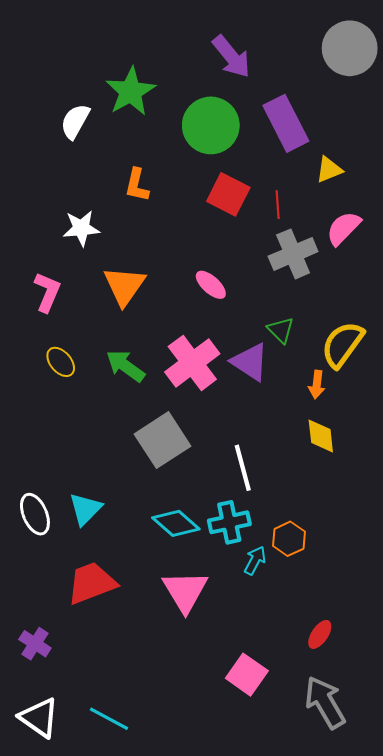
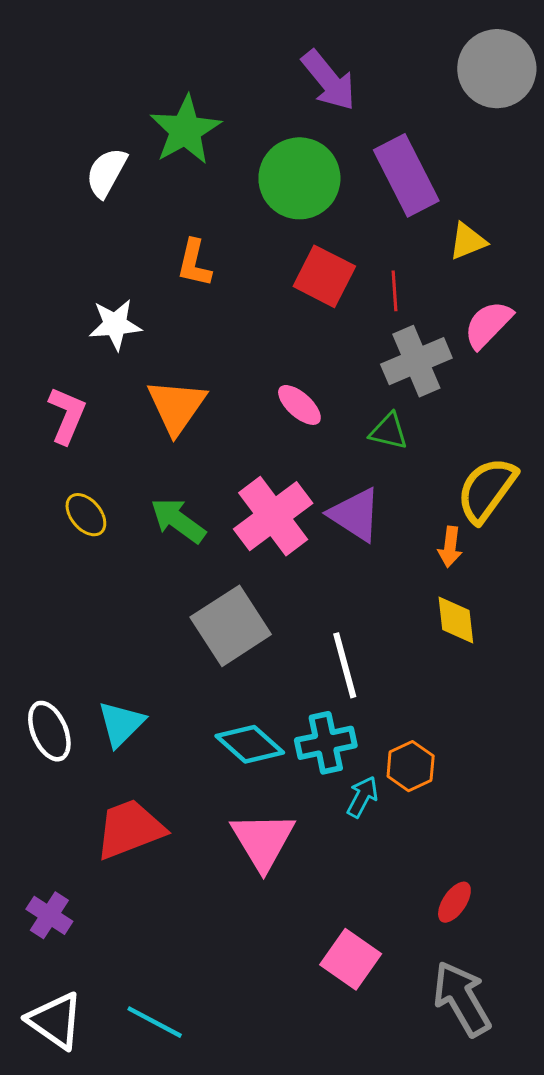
green triangle: (281, 330) -> (389, 431), moved, turned -32

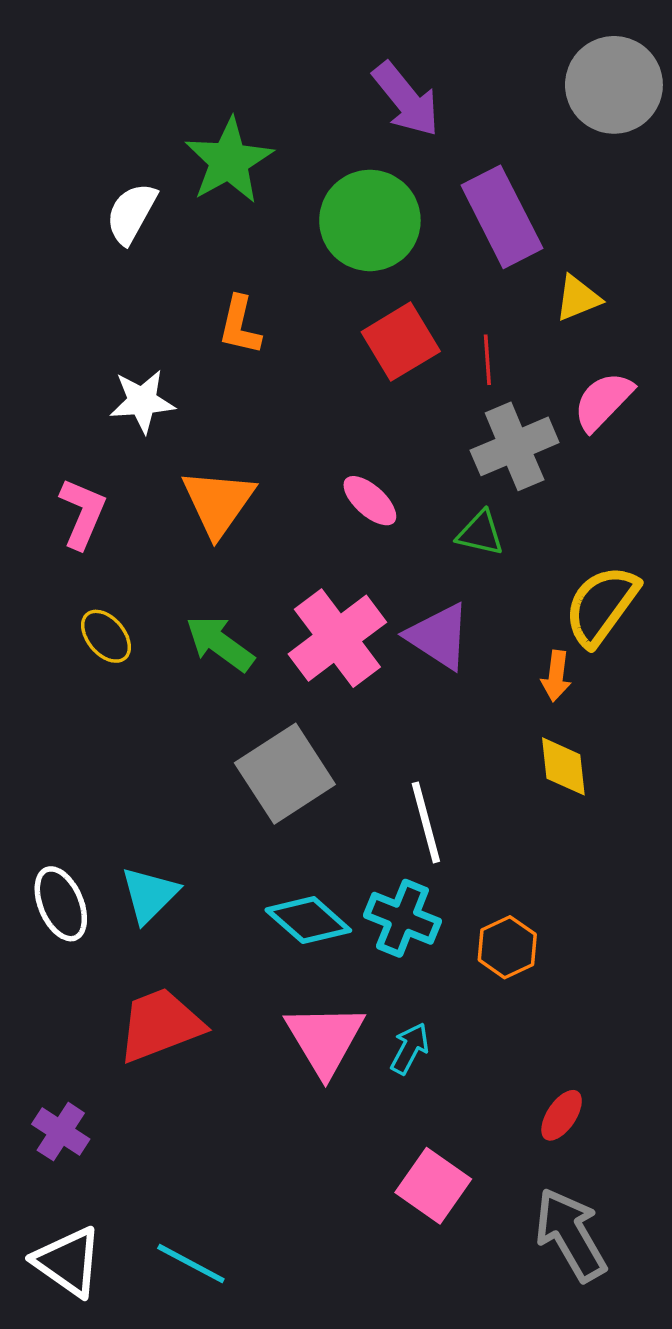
red square: (324, 276) -> (401, 342), turned 32
cyan cross: (326, 743) -> (402, 918), turned 34
cyan arrow: (362, 797) -> (410, 1048), moved

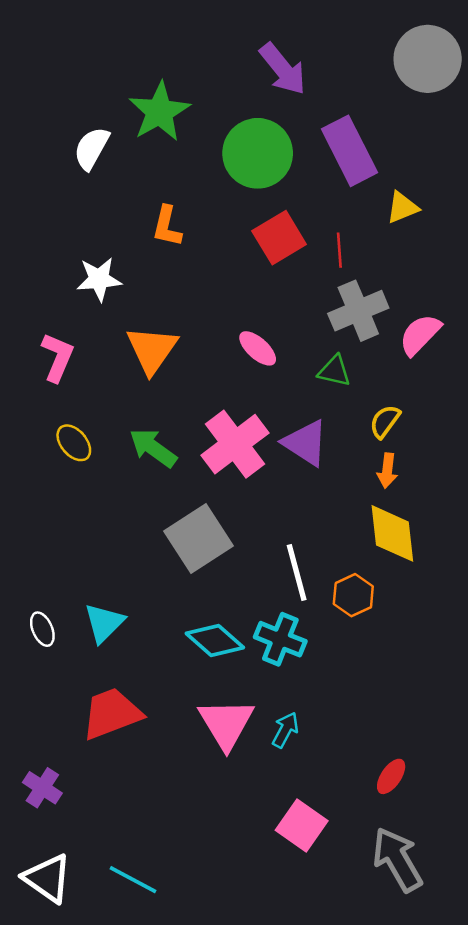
pink semicircle: (603, 401) -> (420, 335), moved
yellow semicircle: (601, 606) -> (385, 421), moved, size x0.6
yellow diamond: (563, 766) -> (392, 533), size x1.4
white ellipse: (61, 904) -> (42, 629), size x0.7
orange hexagon: (507, 947) -> (353, 595), moved

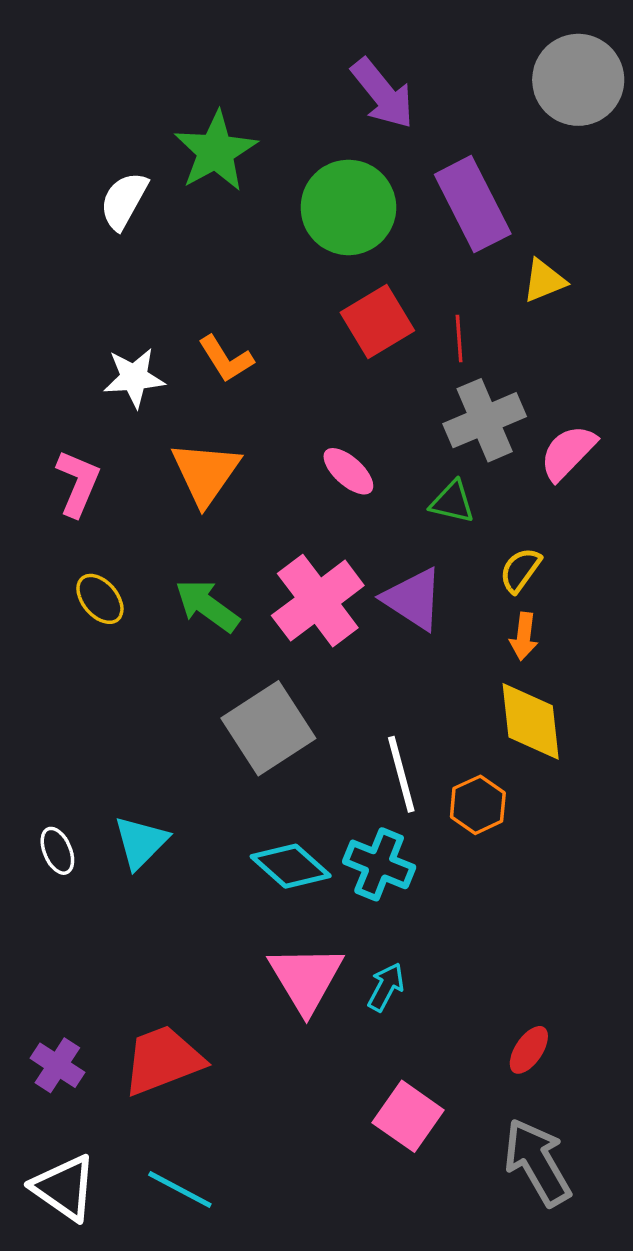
orange L-shape: (167, 226) -> (226, 359), moved, turned -45
red trapezoid: (112, 713) -> (163, 1060), moved

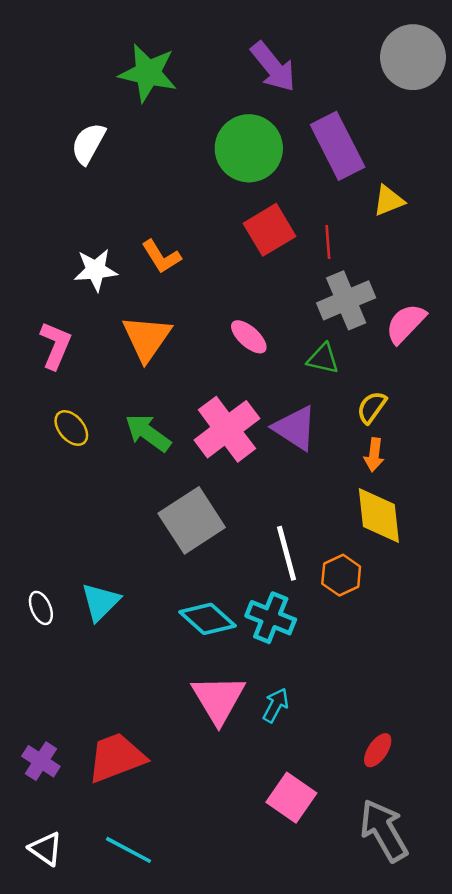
green star: (216, 151) -> (148, 73), moved, turned -30
white triangle: (64, 1188) -> (46, 849), size x0.7

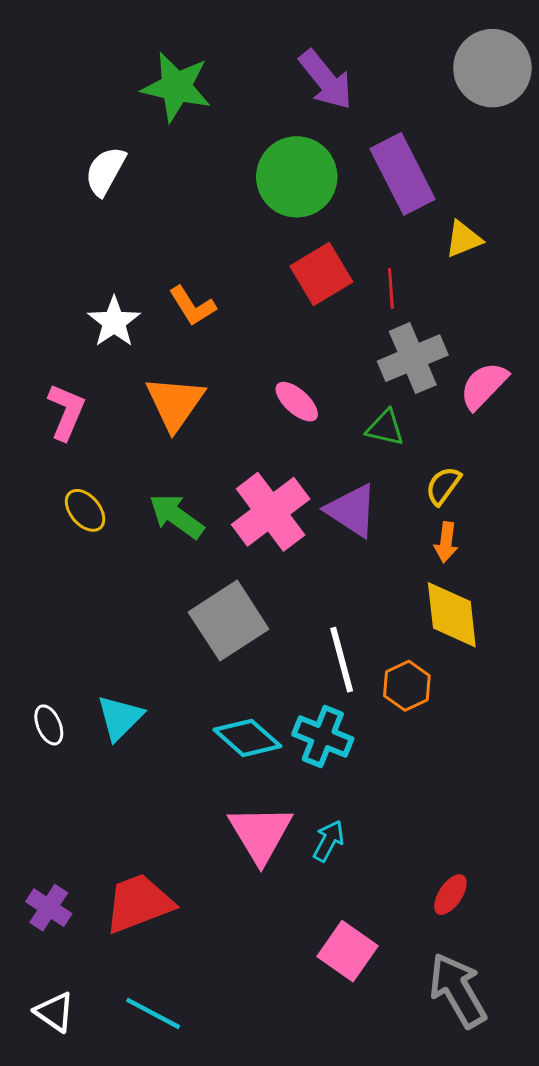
white star: (96, 270) -> (114, 322), turned -30

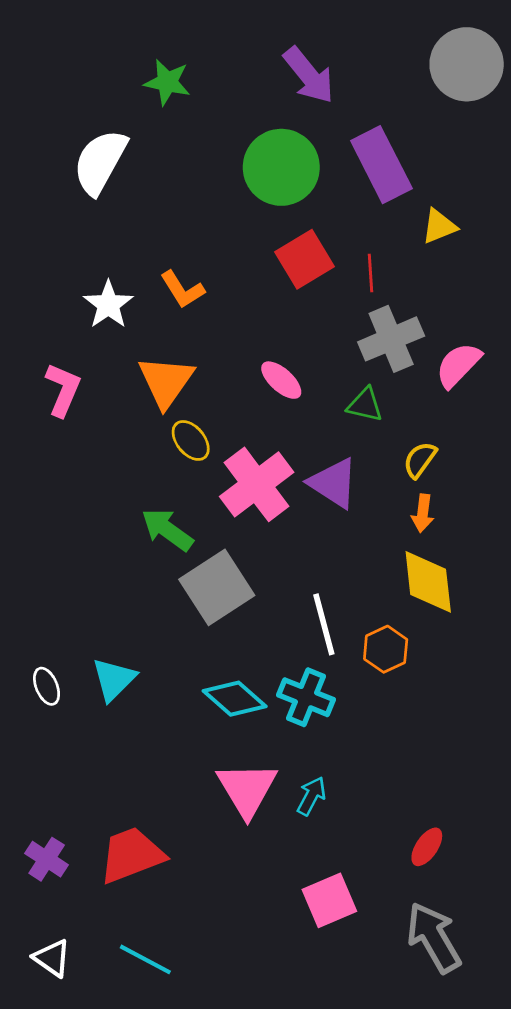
green star: (176, 87) -> (167, 82), size x0.7
white semicircle: (105, 171) -> (100, 162), size x1.4
yellow ellipse: (85, 510) -> (191, 440), moved
green arrow: (176, 516) -> (167, 530), moved
pink square: (347, 951) -> (329, 900), turned 32

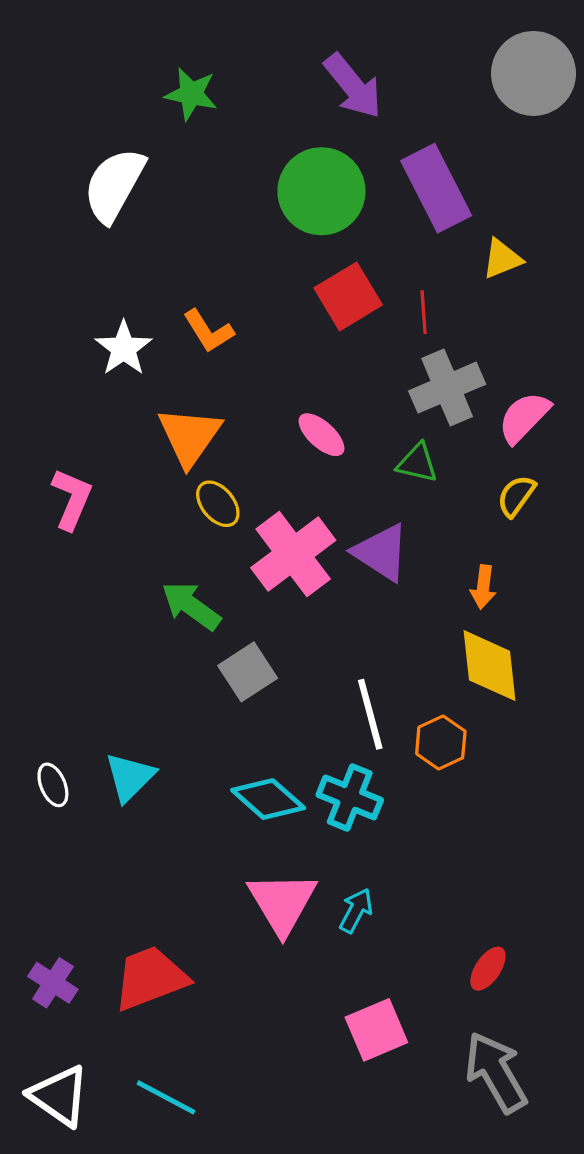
pink L-shape: (63, 390) -> (72, 499), moved
yellow semicircle: (420, 460) -> (516, 496), moved
gray square: (217, 587) -> (248, 672), size x0.7
white triangle: (52, 958) -> (59, 1096), size x1.4

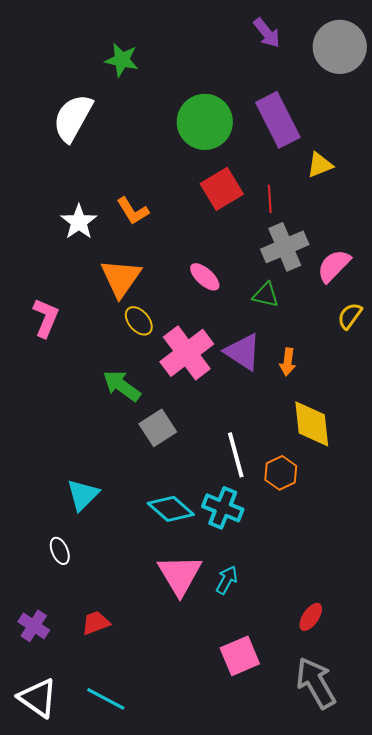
purple arrow: (353, 86) -> (267, 33), moved, size x0.7
yellow semicircle: (516, 496) -> (350, 316), moved
orange arrow: (483, 587) -> (288, 362), moved
white ellipse: (53, 785) -> (60, 551), moved
red trapezoid: (150, 978) -> (96, 623), size x0.6

